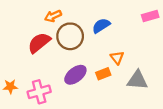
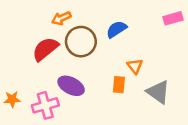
orange rectangle: (103, 74) -> (119, 85), turned -64
purple ellipse: (75, 75) -> (71, 86), moved, turned 65
gray triangle: (137, 80) -> (158, 92), turned 30

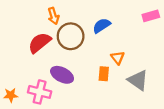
orange arrow: (61, 18) -> (53, 16), turned -84
orange star: (12, 99) -> (11, 95), moved
pink cross: (45, 105) -> (40, 92), turned 30

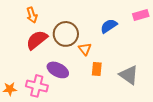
orange arrow: (53, 16) -> (32, 15), moved
blue semicircle: (102, 26) -> (109, 26), moved
orange triangle: (118, 58) -> (85, 49), moved

